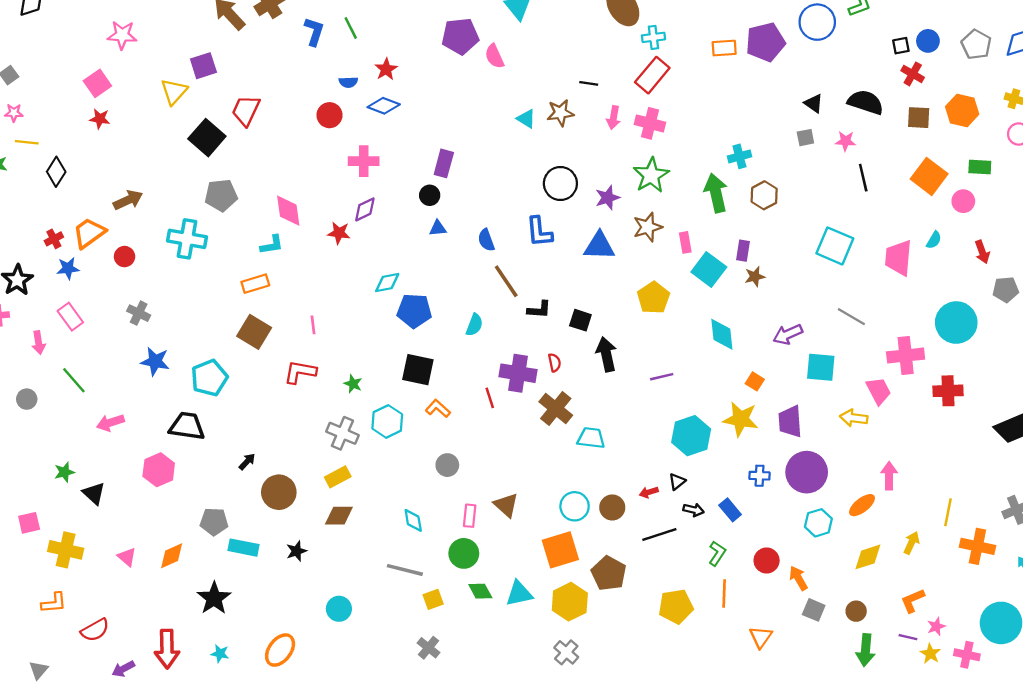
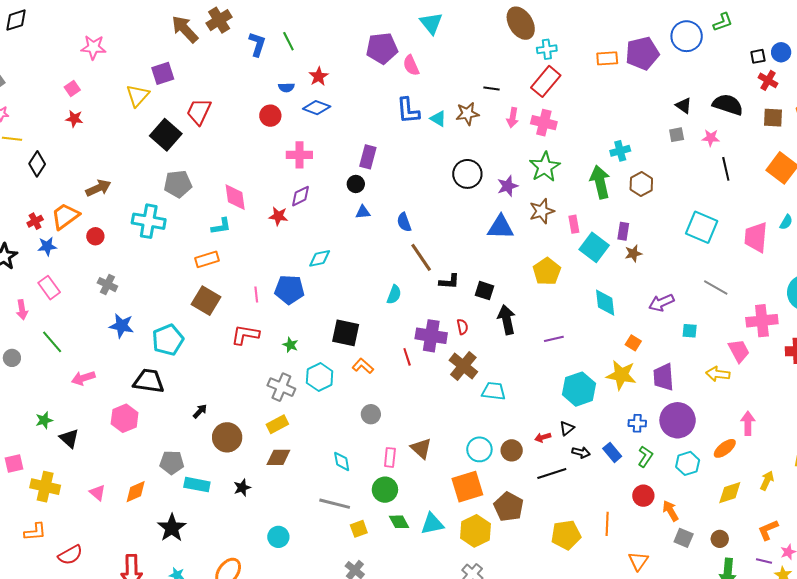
pink square: (97, 83) -> (72, 88), size x0.7
blue L-shape: (539, 232) -> (408, 111), moved
blue pentagon: (414, 311) -> (289, 290), moved
cyan square: (821, 367) -> (690, 331), size x0.6
green L-shape: (717, 553) -> (645, 456), moved

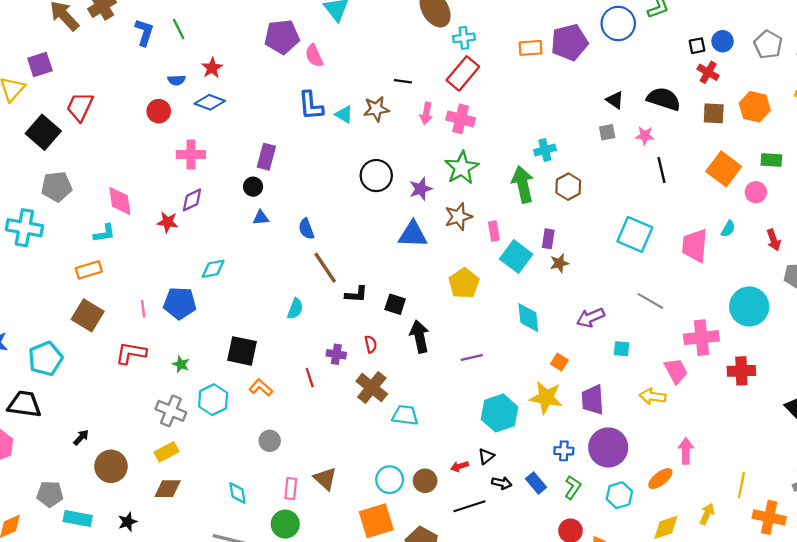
purple cross: (431, 336) -> (336, 354), size x0.6

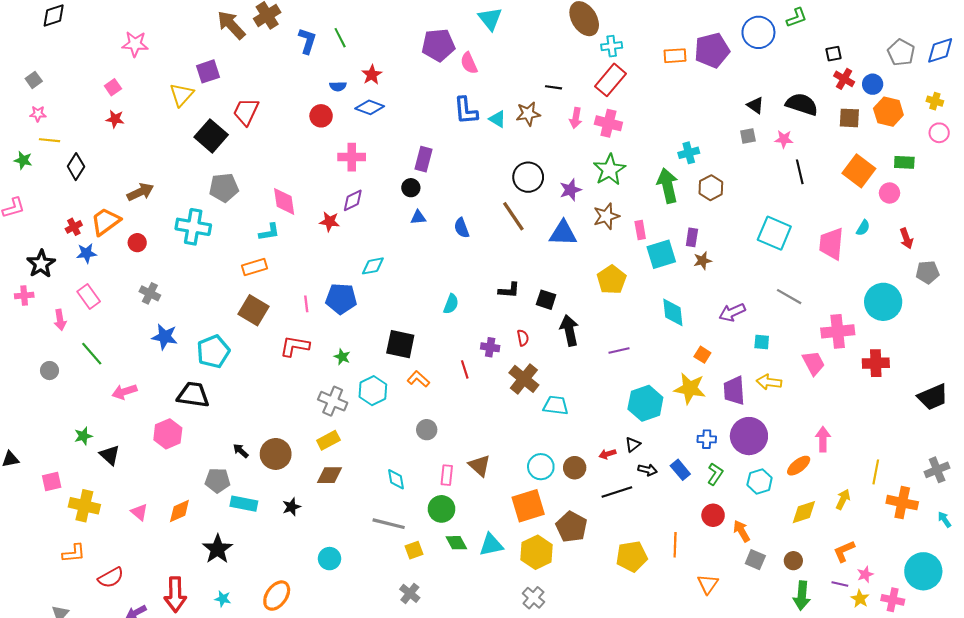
blue circle: (723, 41) -> (873, 84), moved
cyan square: (516, 257) -> (661, 254), turned 36
brown line: (325, 268) -> (513, 216), moved
yellow arrow: (653, 396) -> (769, 382), moved
black arrow: (81, 437) -> (241, 451), moved, turned -91

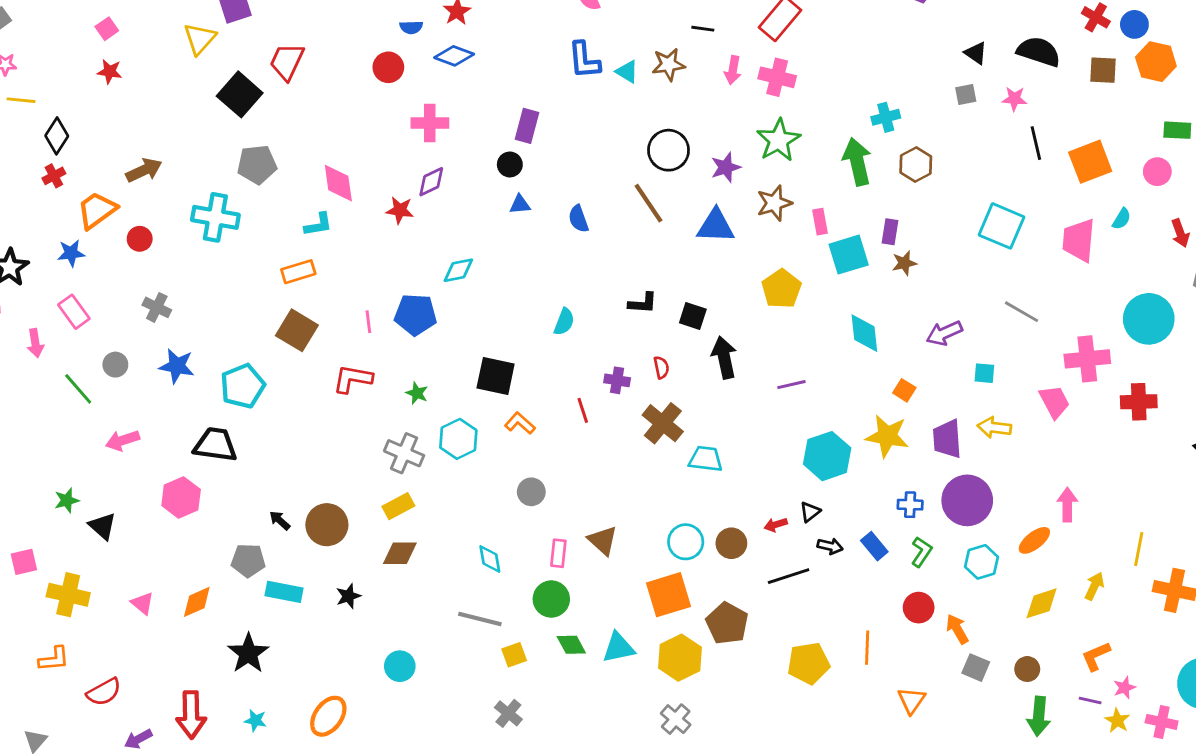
orange square: (859, 171) -> (1090, 162), moved, turned 32
red cross: (74, 227) -> (54, 176), moved
gray circle: (50, 371) -> (115, 365), moved

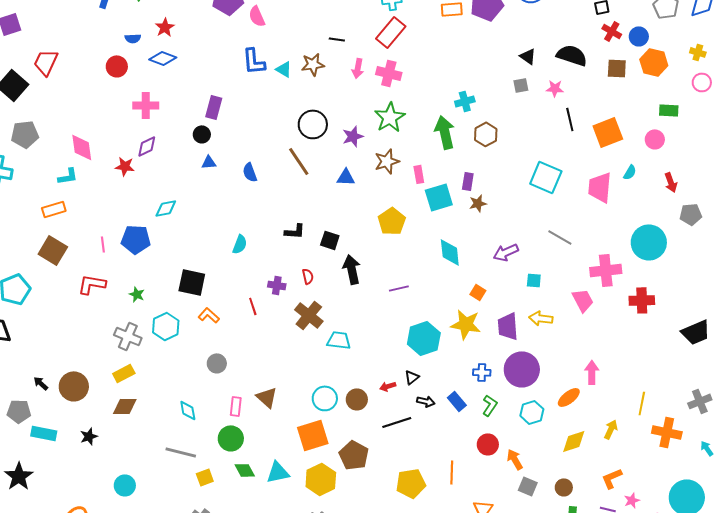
blue triangle: (716, 226) -> (346, 177), size x0.7

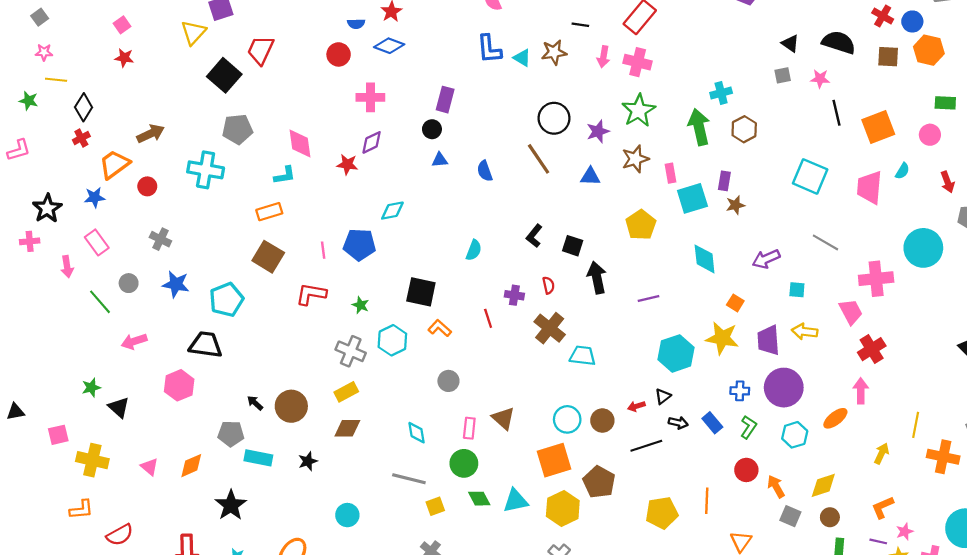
black L-shape: (295, 231) -> (534, 236), turned 125
red cross: (642, 300) -> (872, 349), moved, turned -30
yellow diamond: (574, 441) -> (823, 485), moved

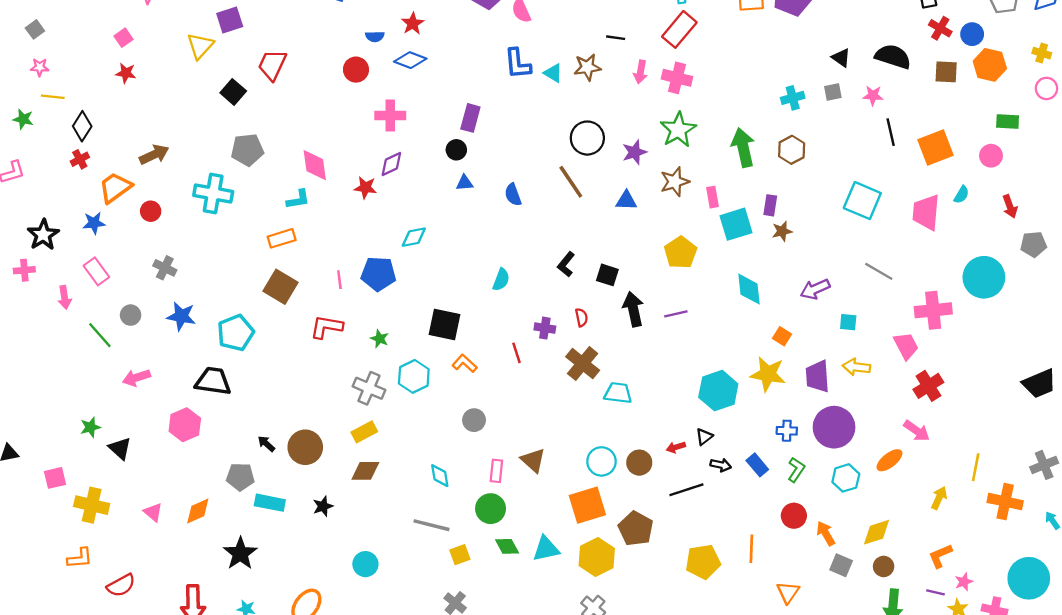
black square: (224, 75) -> (233, 92), size x0.7
cyan cross: (721, 93) -> (793, 98), moved
purple line: (649, 298) -> (676, 314), moved
pink arrow: (861, 391) -> (917, 431), turned 125

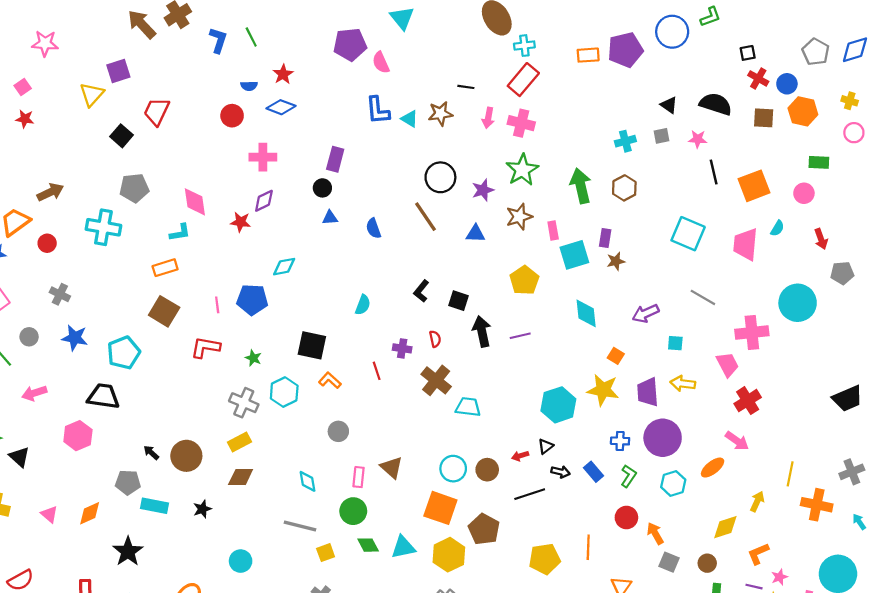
orange square: (587, 505) -> (440, 508), turned 36
yellow diamond: (876, 532) -> (725, 527), moved

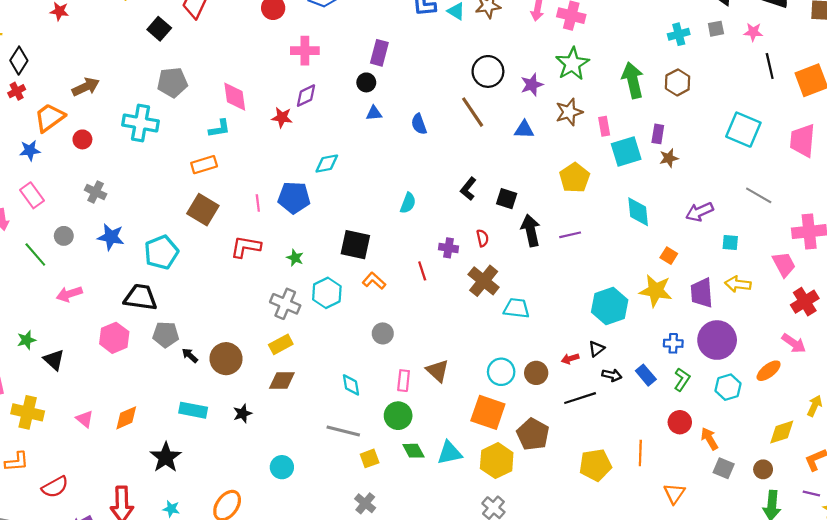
gray pentagon: (128, 482) -> (166, 335), moved

